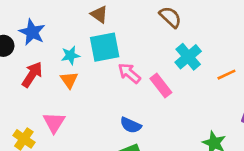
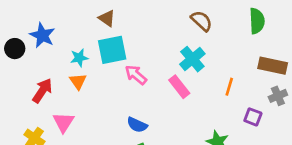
brown semicircle: (170, 17) -> (202, 21), moved
red arrow: (32, 75) -> (42, 91), moved
orange line: (226, 75) -> (229, 87), moved, turned -48
pink rectangle: (161, 86) -> (179, 87), moved

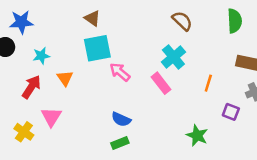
blue star: (42, 35) -> (21, 22), moved, turned -30
cyan star: (79, 58) -> (41, 56), moved

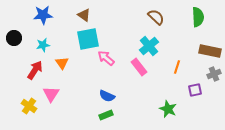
blue star: (21, 22) -> (43, 15), moved
purple square: (231, 112) -> (195, 90), turned -32

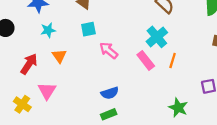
cyan square: (88, 39) -> (88, 29), size x0.6
cyan star: (43, 45) -> (48, 30), moved
orange line: (177, 67) -> (173, 60), moved
blue semicircle: (107, 96) -> (110, 93), turned -42

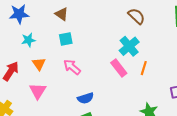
pink arrow: (109, 50) -> (72, 67), moved
pink triangle: (47, 91) -> (38, 91), moved

